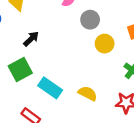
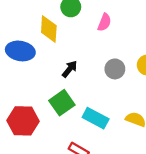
gray circle: (90, 20) -> (115, 69), moved

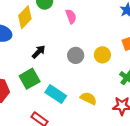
pink semicircle: (104, 22) -> (71, 16), turned -48
yellow diamond: (49, 29) -> (25, 17), turned 35

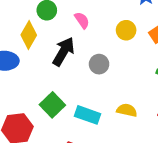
black arrow: (39, 52) -> (64, 52), moved, size x1.6
yellow circle: (102, 55) -> (126, 30), moved

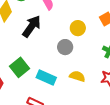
yellow circle: (126, 30) -> (78, 28), moved
gray circle: (99, 64) -> (65, 47), moved

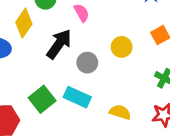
gray circle: (65, 47) -> (87, 63), moved
cyan rectangle: (46, 77) -> (77, 97), moved

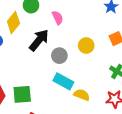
cyan rectangle: (77, 97) -> (63, 81), moved
green square: (42, 99) -> (22, 94), moved, turned 30

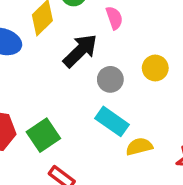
green square: (22, 94) -> (43, 135), turned -36
yellow semicircle: (82, 95) -> (139, 146), turned -42

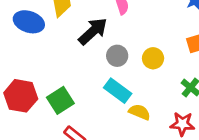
yellow circle: (155, 68) -> (153, 58), moved
yellow semicircle: (139, 146) -> (140, 112), turned 35

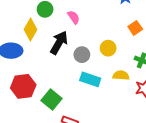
red hexagon: (21, 96) -> (23, 86), moved
yellow semicircle: (140, 112) -> (121, 75), moved

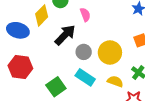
yellow circle: (108, 48) -> (110, 52), size x1.5
green square: (52, 99) -> (56, 87), moved

